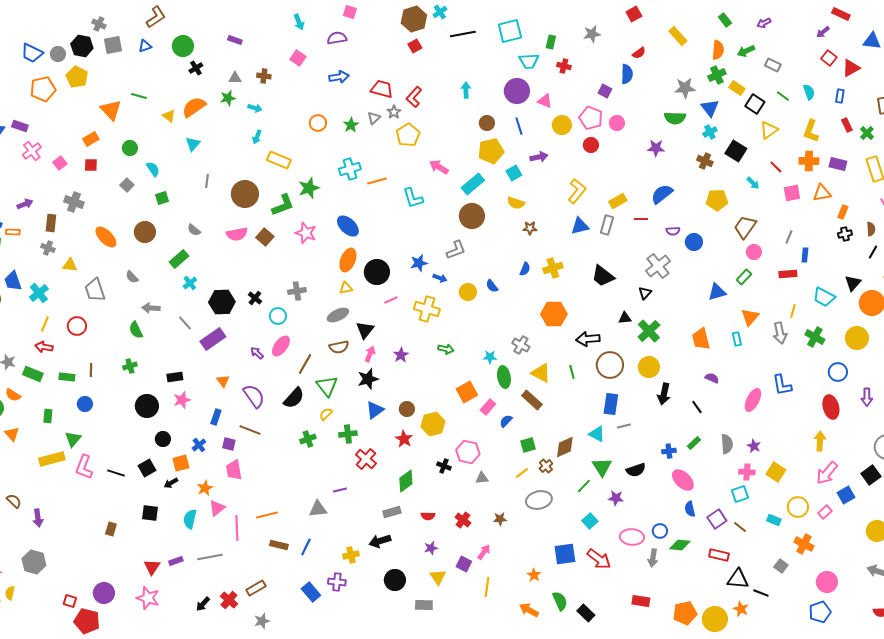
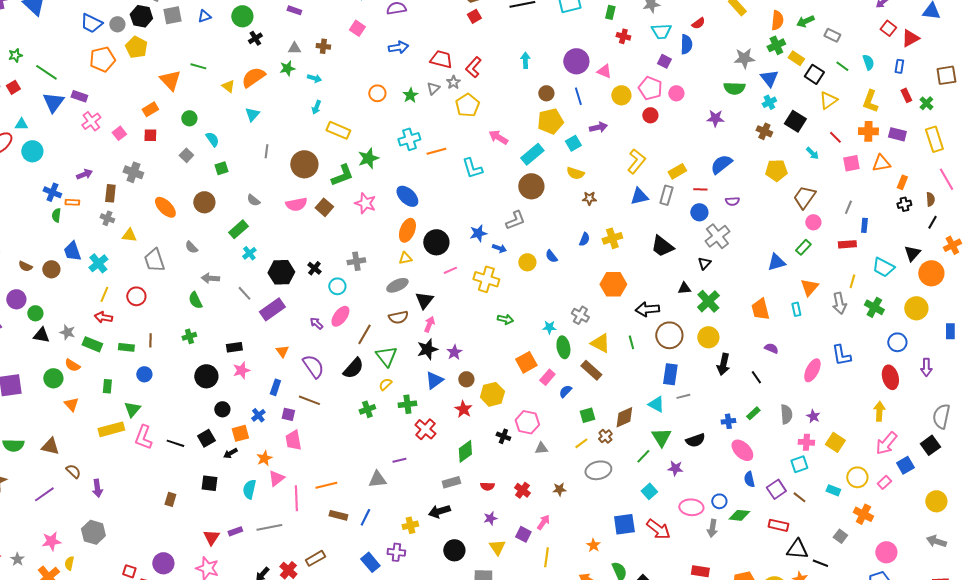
cyan trapezoid: (529, 61) -> (661, 31), moved
blue circle: (694, 242) -> (699, 212), moved
purple star: (401, 355) -> (454, 352), moved

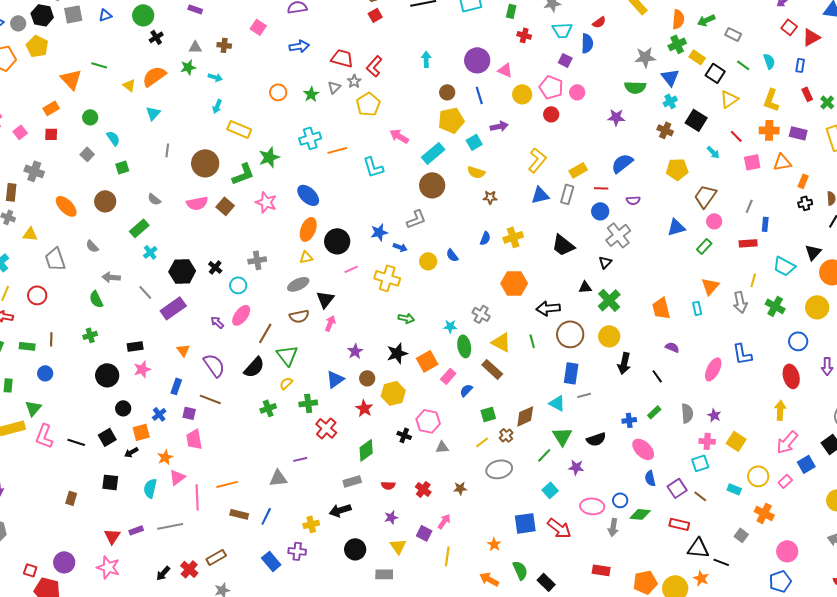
blue triangle: (776, 262) -> (676, 227), moved
black star: (427, 349) -> (397, 353), moved

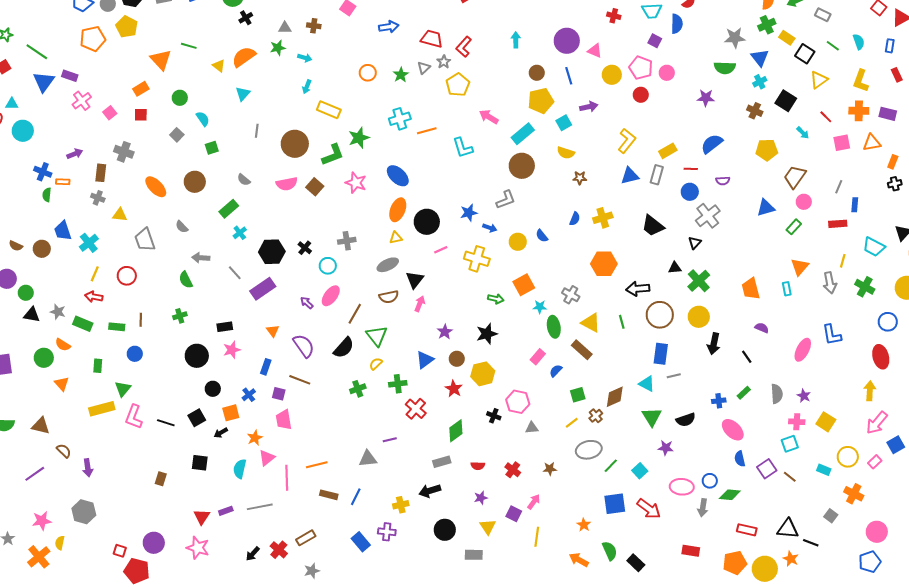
orange square: (427, 361) -> (524, 285), moved
green line: (544, 455) -> (611, 466), moved
red rectangle: (679, 524) -> (747, 530), moved

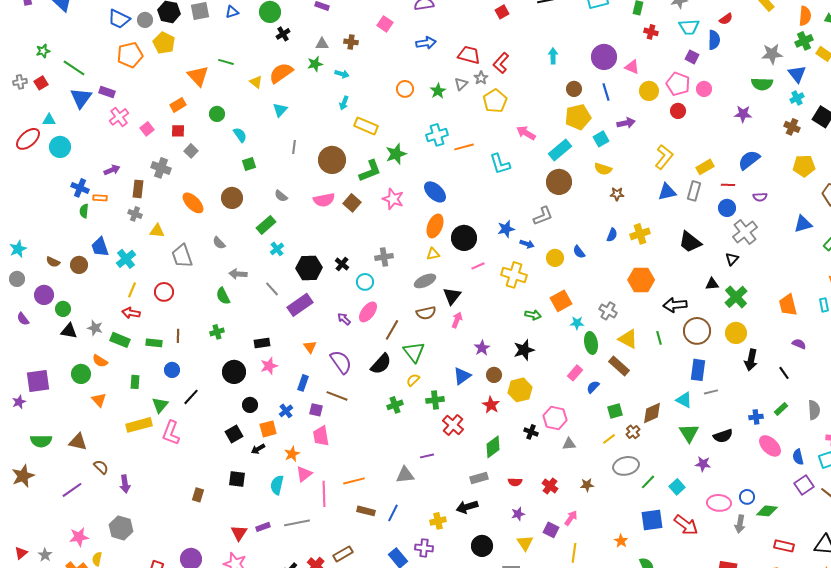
gray square: (177, 135) -> (191, 151), moved
black line: (166, 423) -> (191, 397), moved, turned -66
blue semicircle: (740, 459) -> (798, 457), moved

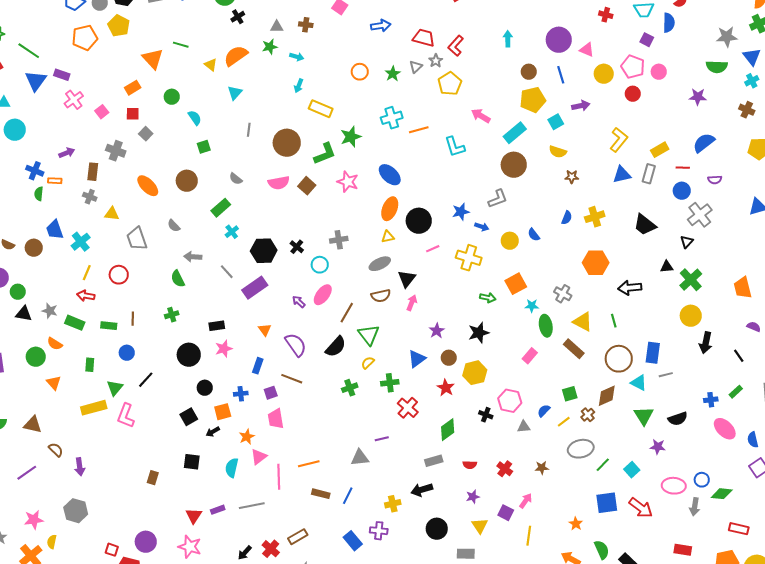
brown circle: (697, 331) -> (619, 359), moved
blue semicircle: (593, 387) -> (544, 411), moved
purple square: (316, 410) -> (271, 393), turned -32
blue cross: (286, 411) -> (241, 394), turned 32

